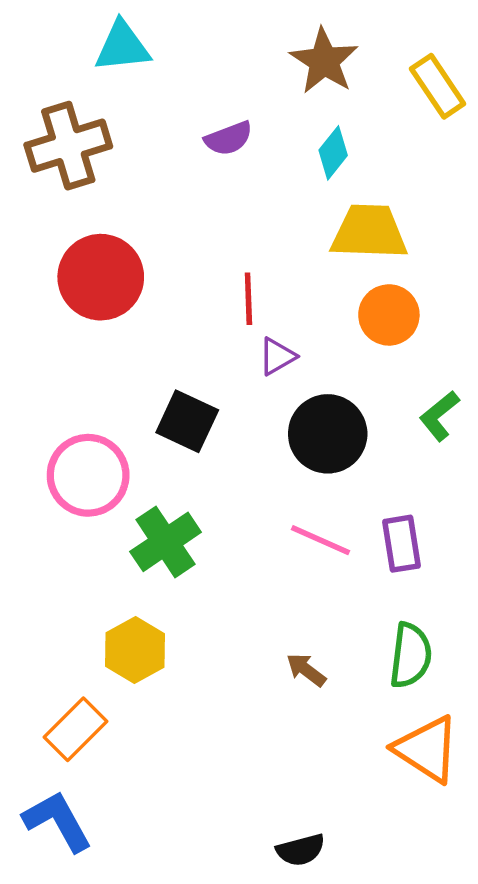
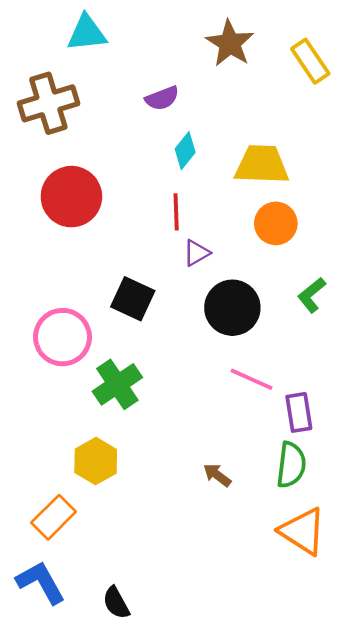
cyan diamond: (333, 153) -> (185, 151), moved
pink line: (320, 540) -> (252, 379), moved
purple rectangle: (402, 544) -> (299, 412), moved
black semicircle: (301, 850) -> (116, 603), moved, turned 76

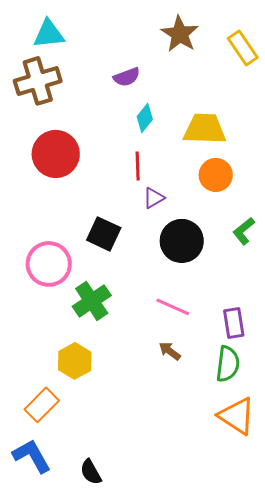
cyan triangle: (87, 33) -> (49, 34), moved
pink line: (252, 379) -> (173, 307), moved
brown arrow: (217, 475) -> (170, 351), moved

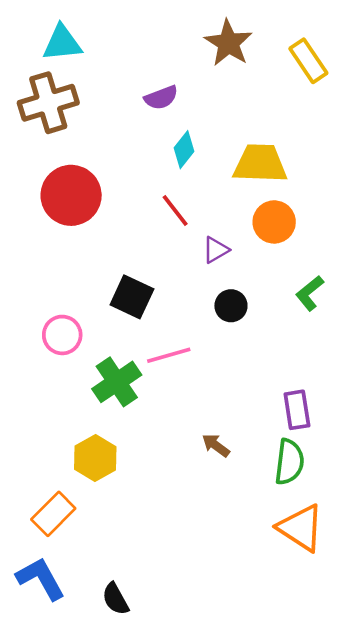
red line: (138, 166) -> (175, 211), turned -36
purple triangle: (154, 198) -> (216, 250), moved
black circle: (182, 241) -> (231, 306), size x0.6
pink circle: (49, 264) -> (62, 335), size x0.7
pink line: (173, 307) -> (169, 355), moved, turned -40

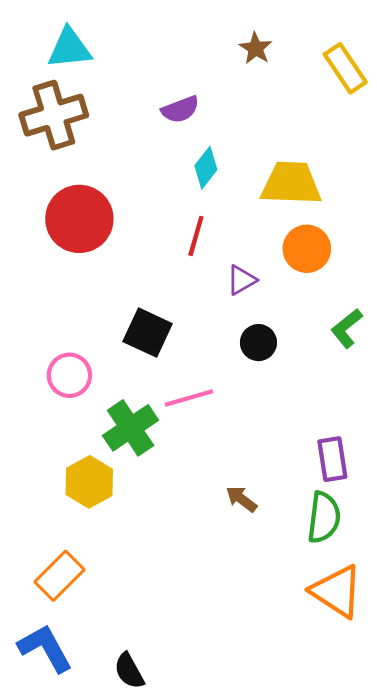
brown star: (228, 43) -> (256, 48), size x0.6
red line: (175, 211) -> (196, 236), turned 54
yellow hexagon: (95, 458) -> (89, 482), moved

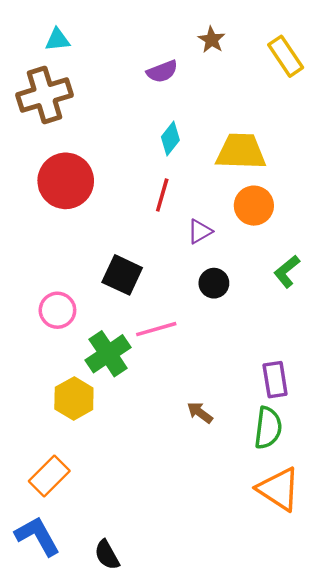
cyan triangle: (69, 48) -> (57, 40), size x0.7
purple semicircle: (180, 109) -> (162, 71), moved

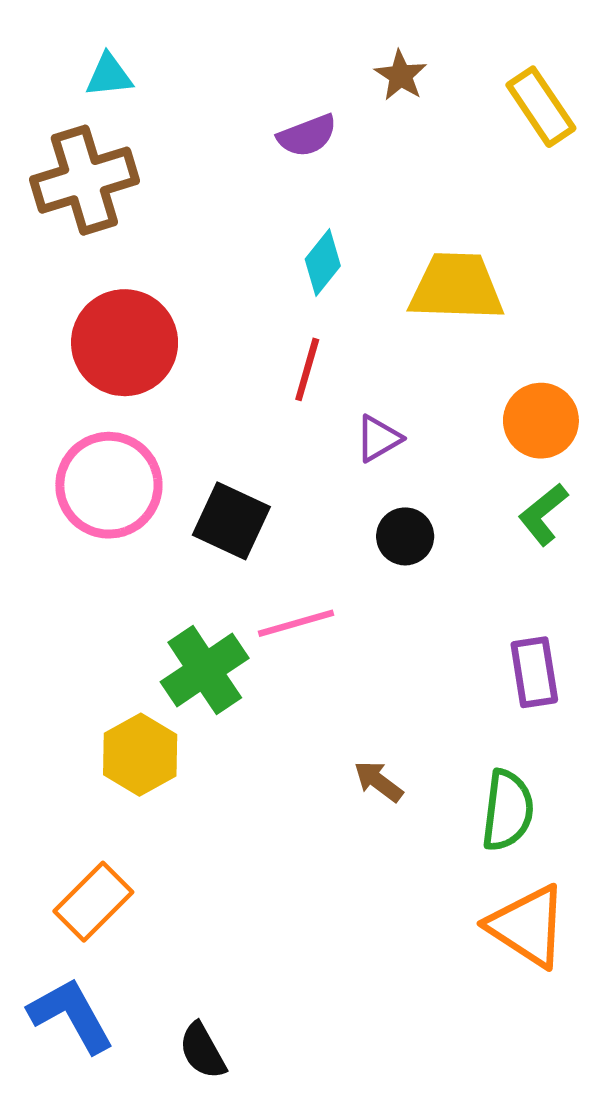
orange circle: (254, 206) -> (541, 421), moved
pink circle: (57, 310) -> (109, 485), moved, size x1.5
purple rectangle: (275, 380) -> (534, 672), moved

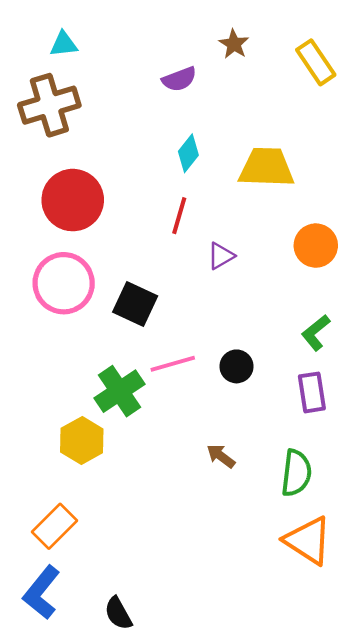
green L-shape: (543, 514) -> (316, 333), moved
black circle: (405, 536) -> (236, 366), moved
blue L-shape: (71, 1015) -> (42, 593), turned -112

